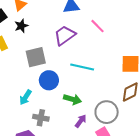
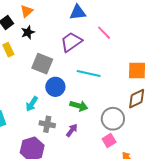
gray square: (36, 57) -> (42, 64), turned 35
purple arrow: (81, 121) -> (72, 130), moved

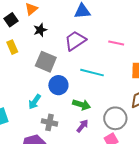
black star: (28, 32) -> (40, 30), moved
pink line: (104, 33) -> (116, 43), moved, turned -35
purple arrow: (72, 130) -> (82, 126), moved

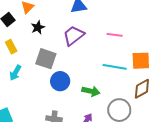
cyan line: (92, 73) -> (115, 67), moved
cyan arrow: (35, 102) -> (15, 73), moved
green arrow: (82, 105) -> (91, 91), moved

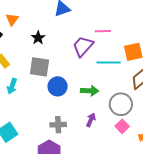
black star: (38, 27) -> (38, 38), moved
purple trapezoid: (74, 36) -> (83, 46), moved

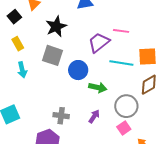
black star: (38, 38) -> (56, 27), size x1.5
cyan arrow: (12, 86) -> (22, 70), turned -42
blue circle: (58, 86) -> (78, 70), moved

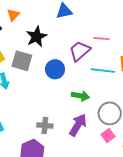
gray square: (52, 55) -> (22, 61), moved
blue circle: (78, 70) -> (55, 69), moved
purple arrow: (94, 116) -> (78, 125), size x1.6

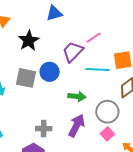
pink line: (102, 39) -> (94, 38), turned -35
gray square: (22, 61) -> (26, 78), moved

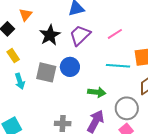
purple trapezoid: (73, 52) -> (80, 35), moved

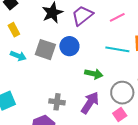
cyan arrow: (20, 81) -> (18, 56), turned -56

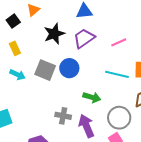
gray cross: (57, 102) -> (63, 116), moved
purple arrow: (90, 103) -> (86, 126), turned -60

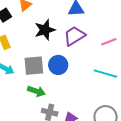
gray square: (45, 70) -> (34, 66), turned -30
green arrow: (92, 97) -> (36, 91), moved

